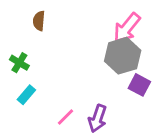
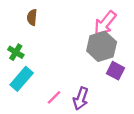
cyan rectangle: (26, 95) -> (22, 79), size x1.5

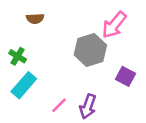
brown semicircle: (32, 17) -> (35, 19), turned -98
gray hexagon: (102, 46) -> (90, 50), moved

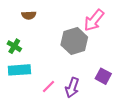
purple square: (126, 76) -> (103, 76), moved
cyan rectangle: (24, 85) -> (19, 70), turned 45

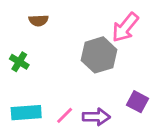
cyan rectangle: (19, 70) -> (26, 113), moved
purple arrow: (72, 88) -> (96, 117), turned -108

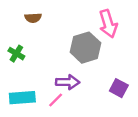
pink arrow: (125, 27) -> (108, 24), turned -56
purple arrow: (96, 117) -> (68, 82), moved

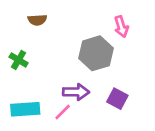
pink arrow: (108, 24) -> (121, 27), size x0.7
purple square: (119, 88) -> (117, 99), moved

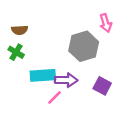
brown semicircle: (37, 20) -> (20, 30), moved
cyan rectangle: (25, 109) -> (43, 75), moved

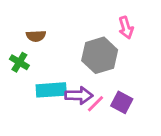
brown semicircle: (20, 30) -> (36, 36), moved
pink line: (54, 98) -> (95, 104), moved

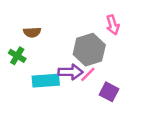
purple arrow: (79, 95) -> (71, 72), moved
pink line: (95, 104) -> (88, 74), moved

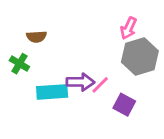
pink arrow: (113, 25) -> (129, 28), turned 42
gray hexagon: (89, 50) -> (140, 57), moved

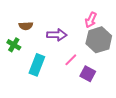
purple arrow: (80, 82) -> (57, 35), moved
cyan rectangle: (52, 92) -> (37, 65), turned -65

